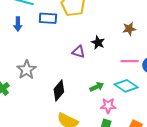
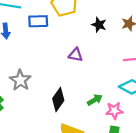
black star: (98, 43) -> (99, 25), moved
green arrow: (97, 87) -> (95, 100), moved

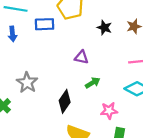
green arrow: (95, 100) -> (93, 83), moved
pink star: (114, 111) -> (109, 111), moved

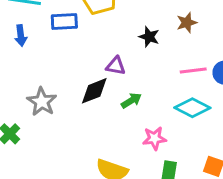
black star: (104, 28) -> (149, 37), moved
black diamond: (65, 101) -> (94, 91), moved, turned 35

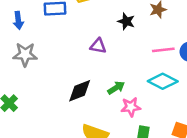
black diamond: (94, 91) -> (80, 91), moved
green arrow: (131, 101) -> (116, 88), moved
gray star: (42, 102) -> (25, 54), moved, turned -30

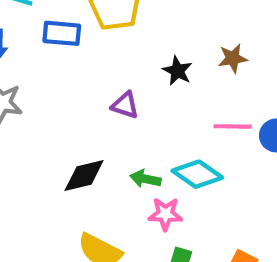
cyan diamond: (163, 81) -> (197, 174), moved
green arrow: (116, 88) -> (145, 179), turned -144

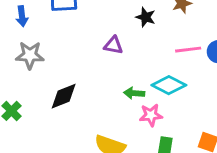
black diamond: (84, 175) -> (64, 96), moved

